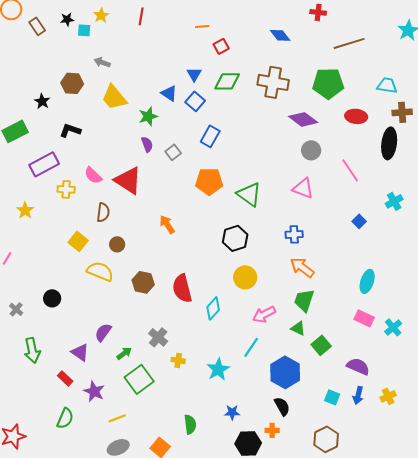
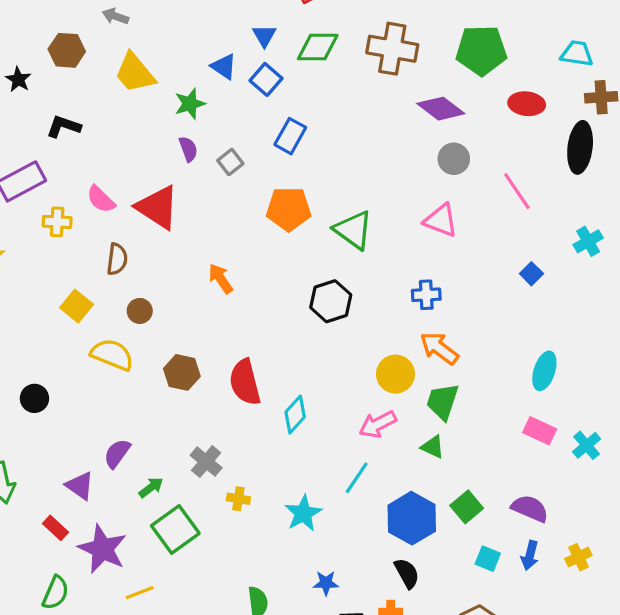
yellow circle: (245, 277) -> (395, 374), moved
green square: (321, 345) -> (467, 507), moved
purple star: (94, 391) -> (102, 549), size x1.4

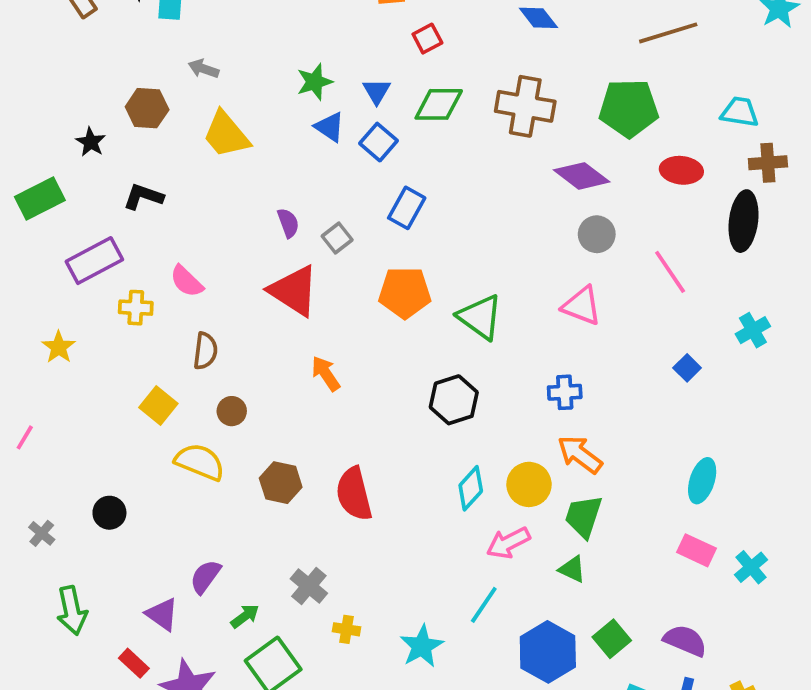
green star: (190, 104) -> (315, 82), moved
red triangle: (158, 207) -> (294, 291), moved
cyan diamond: (295, 415) -> (471, 488), moved

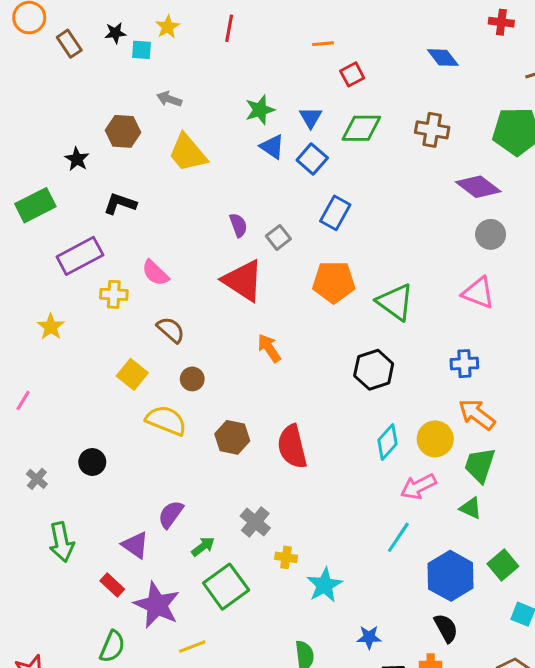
brown cross: (525, 106) -> (432, 130), size x0.7
brown semicircle: (205, 351) -> (171, 330), turned -56
cyan star: (422, 646) -> (324, 585), moved

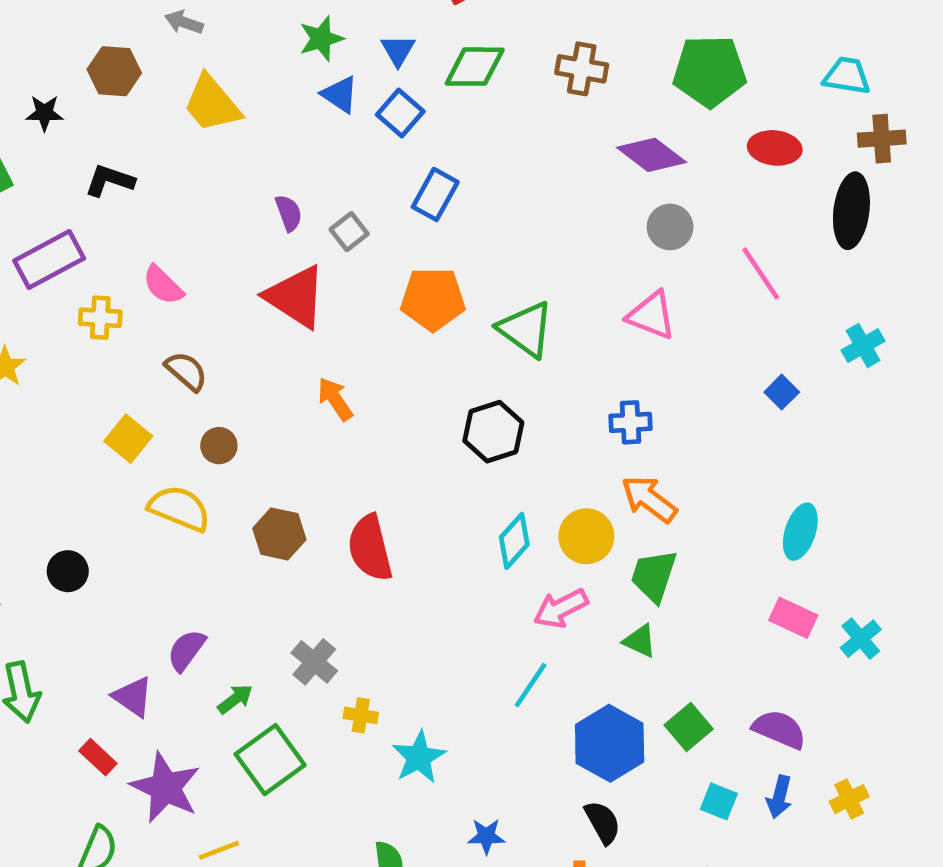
black star: (77, 159) -> (44, 113), turned -30

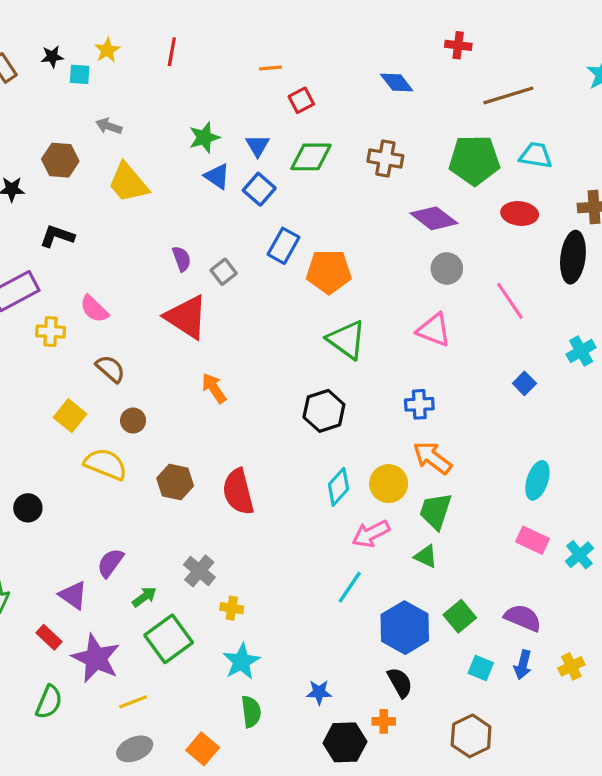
cyan trapezoid: (847, 76) -> (536, 155), moved
orange pentagon: (433, 299) -> (329, 272), moved
cyan star: (419, 757) -> (241, 662), moved

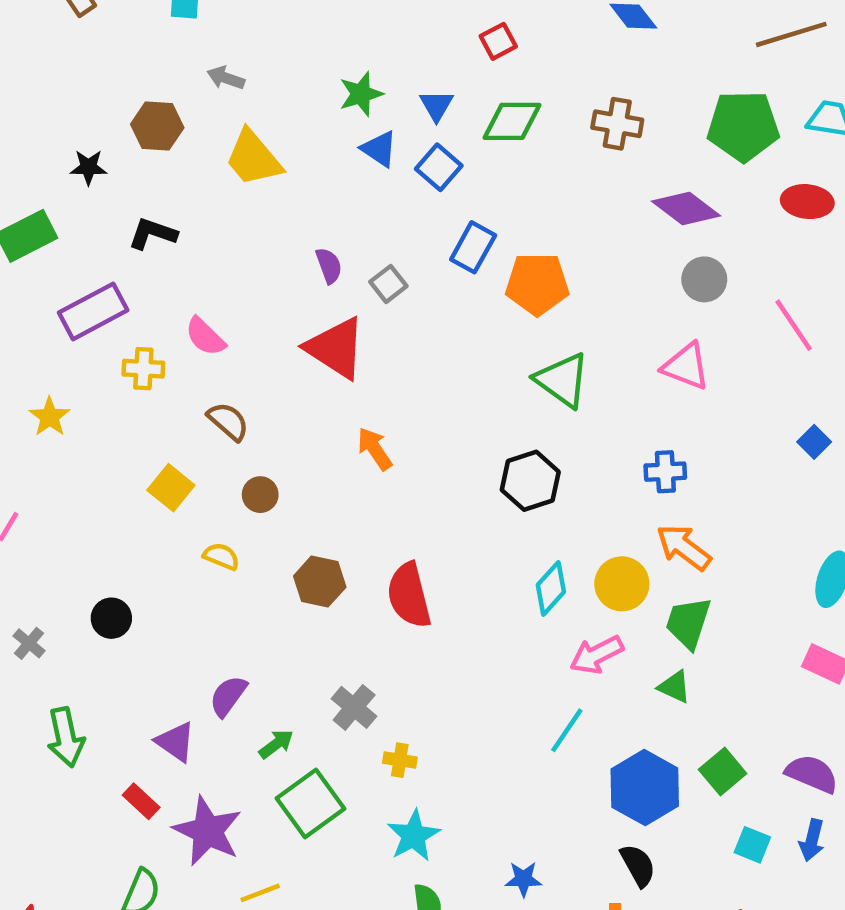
yellow semicircle: (106, 464) -> (221, 556), size x0.6

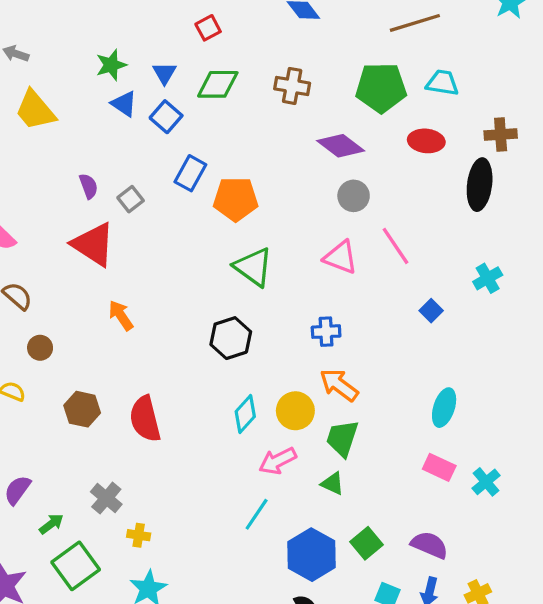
pink line: (794, 325) -> (396, 246), moved

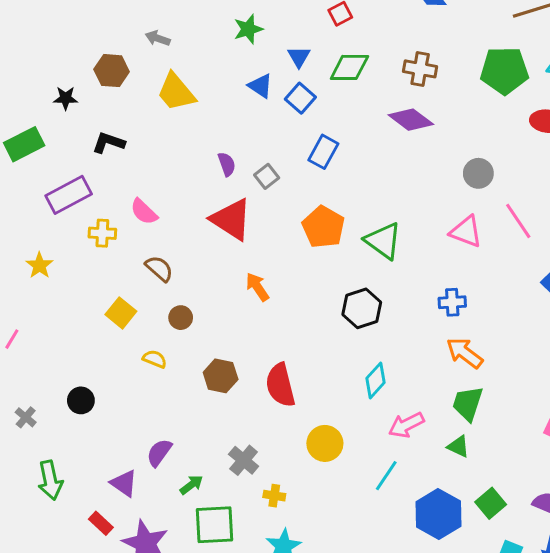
green star: (111, 65) -> (248, 29), moved
purple diamond: (341, 146) -> (411, 120), moved
orange pentagon: (236, 199) -> (323, 227), moved, turned 30
yellow circle: (295, 411) -> (325, 443), moved
green square: (76, 566) -> (214, 525), turned 33

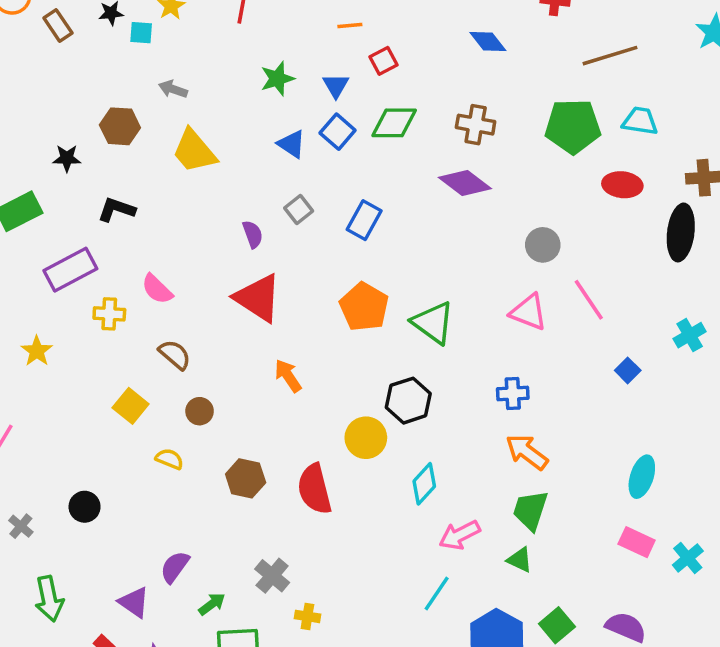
blue triangle: (299, 57) -> (336, 86), moved
blue square: (300, 98) -> (338, 132), moved
gray square: (267, 176) -> (299, 209), moved
yellow circle: (325, 443) -> (366, 438), moved

